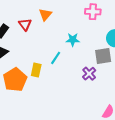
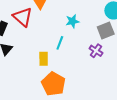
red triangle: (25, 24) -> (23, 17), size x1.5
orange pentagon: (15, 80) -> (53, 84), moved

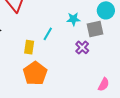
cyan star: (72, 21) -> (73, 19), moved

